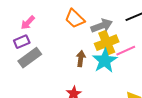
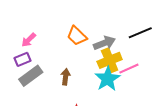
brown arrow: (81, 59) -> (66, 77), moved

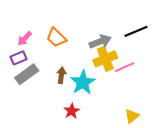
orange trapezoid: (77, 36) -> (56, 37), moved
cyan star: (107, 79) -> (83, 82), moved

